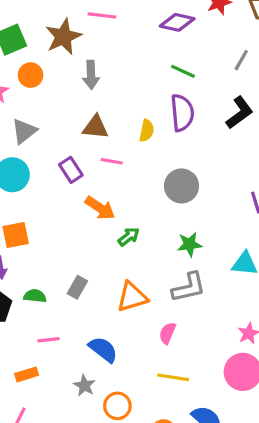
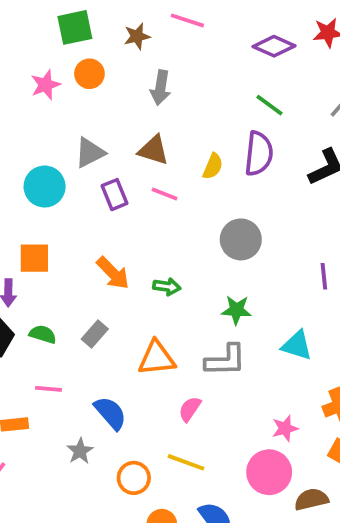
brown star: (63, 37) -> (137, 36), size x0.6
gray triangle: (24, 131) -> (90, 153), moved
orange arrow: (100, 208) -> (113, 273), moved
green arrow: (129, 237) -> (167, 287), turned 35
orange circle: (117, 406) -> (134, 478), moved

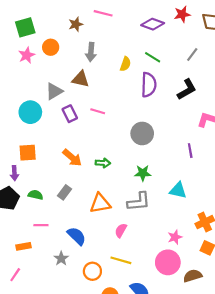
green square: (75, 27) -> (25, 27), moved
brown triangle: (154, 150) -> (81, 79), moved
yellow semicircle: (213, 166) -> (125, 64), moved

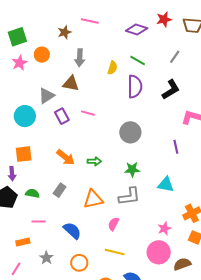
gray star: (61, 258) -> (46, 258), moved
orange circle: (92, 271) -> (79, 263), moved

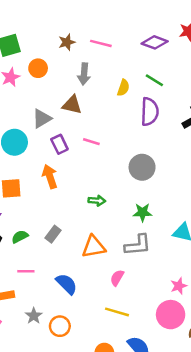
pink line: (90, 21) -> (101, 43), moved
orange arrow: (66, 157) -> (50, 177), moved, turned -150
green semicircle: (32, 193) -> (20, 237), turned -40
orange circle: (79, 263) -> (60, 326), moved

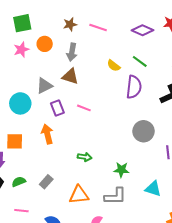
gray arrow: (84, 74) -> (72, 52), moved
yellow semicircle: (123, 88) -> (114, 66), turned 104
gray circle: (142, 167) -> (144, 131), moved

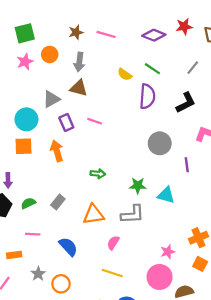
orange square: (15, 141) -> (24, 146), moved
cyan triangle: (153, 189) -> (166, 195), moved

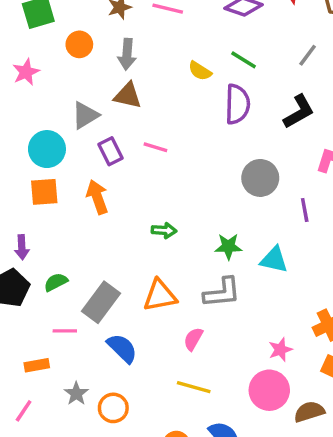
pink star: (25, 62) -> (26, 72), moved
gray rectangle: (58, 202) -> (101, 302), moved, size x1.6

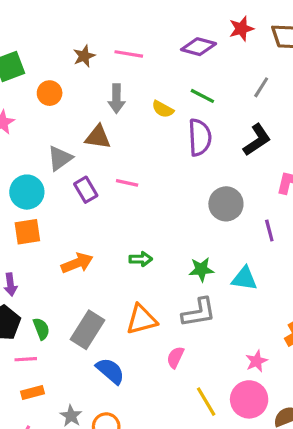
gray arrow: (127, 54) -> (116, 99), moved
orange arrow: (97, 197) -> (77, 263), moved, turned 92
green semicircle: (56, 282) -> (41, 329), moved, turned 100
pink line: (65, 331) -> (26, 359), moved
yellow line: (194, 387) -> (206, 402), moved, turned 48

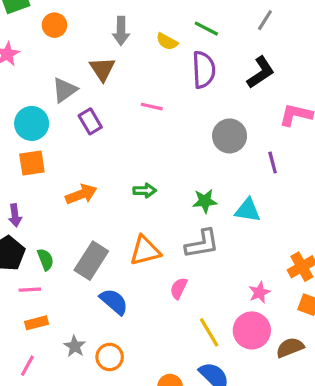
brown triangle: (98, 137) -> (102, 69), turned 48
pink line: (127, 183) -> (152, 107), moved

